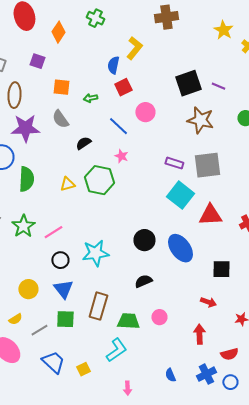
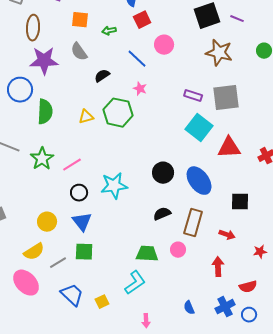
brown rectangle: (98, 306) -> (193, 223), moved
yellow semicircle: (15, 319) -> (34, 252), size x1.5

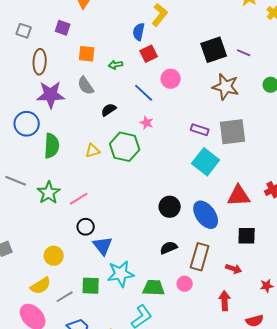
red triangle: (229, 148) -> (239, 196), moved
cyan star: (114, 186) -> (121, 274), moved
blue triangle: (82, 222) -> (103, 246), moved

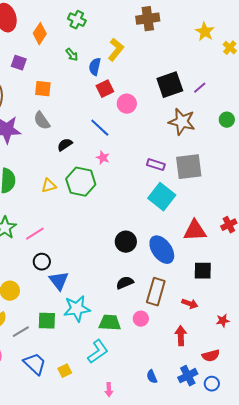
purple line: (244, 53) -> (200, 88), turned -64
green arrow: (116, 65) -> (72, 55), moved, turned -120
pink circle: (171, 79) -> (127, 104), moved

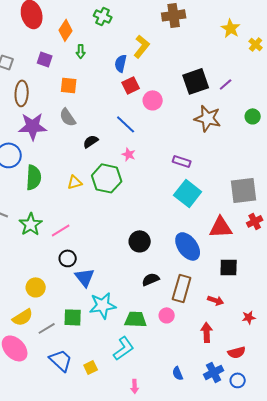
green arrow: (72, 55) -> (81, 51), moved, turned 40
gray square: (189, 167) -> (244, 190), moved
black circle: (126, 242) -> (140, 241), moved

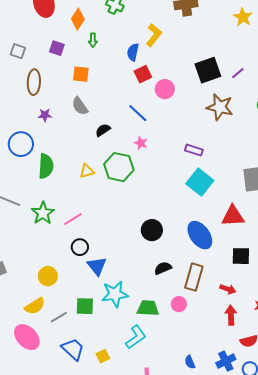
purple star: (33, 126) -> (45, 115), size x0.5
red arrow: (207, 332) -> (231, 315), moved

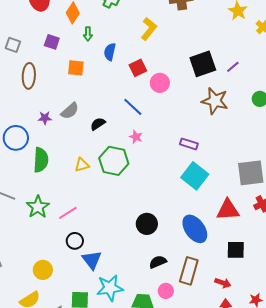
blue semicircle: (133, 52) -> (110, 52), moved
gray semicircle: (80, 106) -> (70, 111), moved, turned -96
purple star: (45, 115) -> (45, 118), moved
pink circle: (179, 304) -> (166, 291), moved

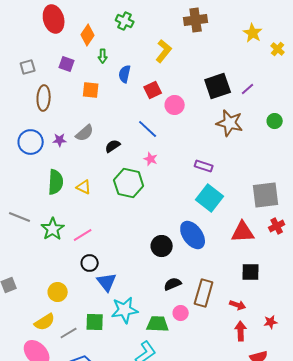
gray square: (13, 45) -> (28, 67), turned -35
blue circle: (16, 138) -> (31, 142), moved
yellow triangle: (82, 165) -> (84, 187), moved, turned 42
blue ellipse: (195, 229) -> (193, 235), moved

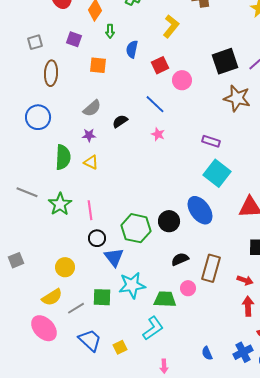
purple star: (60, 140) -> (89, 135), moved
green hexagon: (129, 183) -> (136, 228), moved
pink line: (83, 235) -> (90, 210), turned -66

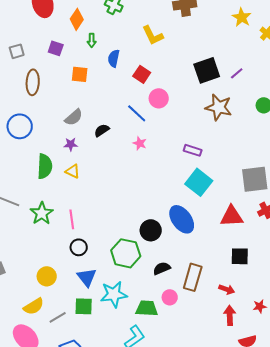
yellow L-shape: (171, 26) -> (153, 35), turned 115
red square: (160, 65) -> (142, 74), turned -30
pink circle: (182, 80) -> (159, 98), moved
green hexagon: (136, 228) -> (126, 253), moved
blue triangle: (114, 257) -> (87, 277), moved

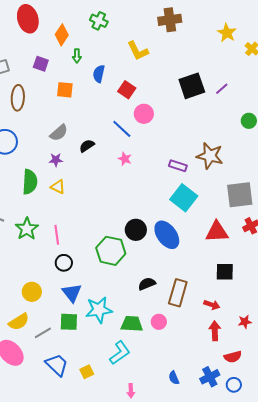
brown star: (219, 107) -> (210, 156), moved
black circle: (151, 230) -> (136, 230), moved
green hexagon: (126, 253) -> (111, 251), moved
pink circle: (170, 297) -> (159, 322), moved

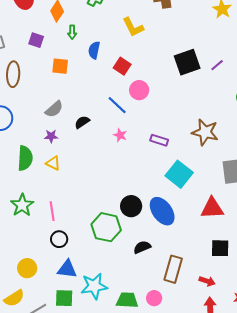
purple rectangle: (178, 166) -> (159, 140), moved
black semicircle: (147, 284) -> (142, 247), moved
blue triangle: (72, 293) -> (67, 269), turned -45

